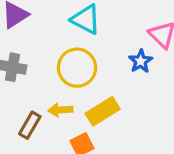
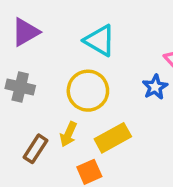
yellow arrow: (60, 110) -> (68, 134), turned -65

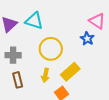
cyan triangle: (100, 40) -> (34, 21), moved
brown rectangle: (35, 149) -> (18, 80), moved, turned -35

